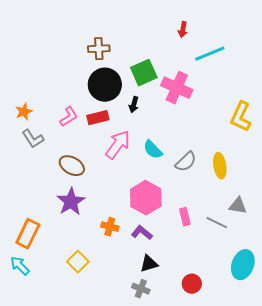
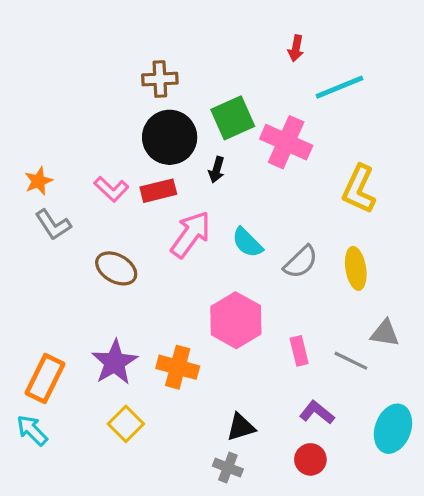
pink L-shape: (69, 117) -> (111, 189), turned 75
yellow L-shape: (241, 117) -> (359, 189), moved
purple star: (71, 202) -> (115, 362), moved
orange cross: (110, 227) -> (178, 367), size x1.4
purple L-shape: (142, 233) -> (317, 412), moved

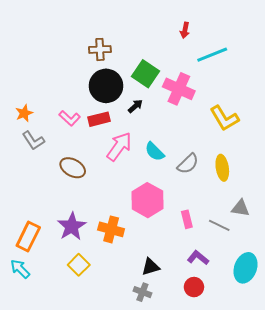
green square: (233, 118) -> (145, 74), turned -32
black arrow: (217, 170) -> (135, 106), turned -147
yellow L-shape: (359, 189) -> (224, 118), turned -56

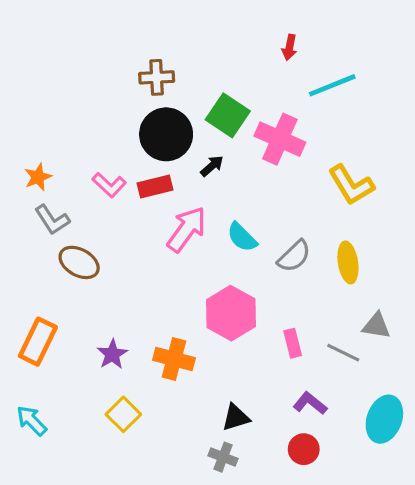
brown ellipse: (73, 168) -> (79, 262), moved
purple star: (72, 226) -> (112, 354), size x0.7
orange rectangle: (28, 236) -> (38, 342), moved

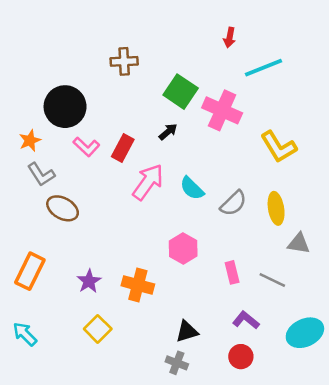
black circle: (166, 134) -> (65, 107), moved
red rectangle: (155, 187) -> (123, 148), turned -48
pink hexagon: (231, 313) -> (183, 249), size x0.7
gray triangle: (376, 326) -> (299, 244), moved
cyan ellipse: (384, 419) -> (305, 333), turned 45

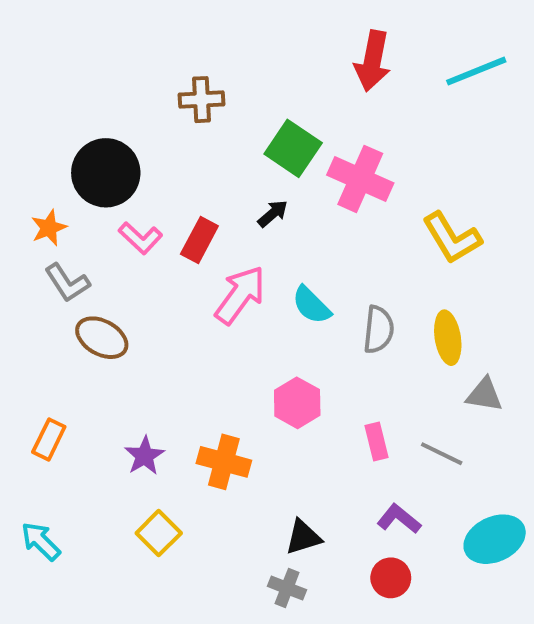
red arrow: (230, 38) -> (372, 61), size x1.8
cyan line: (263, 68) -> (476, 71), moved
gray semicircle: (233, 203) -> (379, 330), turned -40
orange rectangle: (30, 271) -> (49, 439), size x0.7

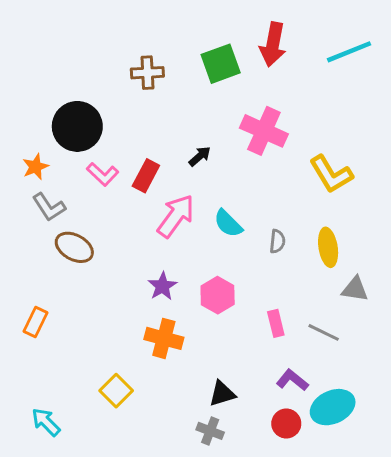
green square: (293, 148) -> (221, 64), moved, turned 36
gray semicircle: (379, 330) -> (277, 241), size x0.7
purple star: (144, 456) -> (162, 286), moved
cyan ellipse: (495, 539) -> (333, 407), moved
cyan arrow: (41, 541) -> (46, 422), moved

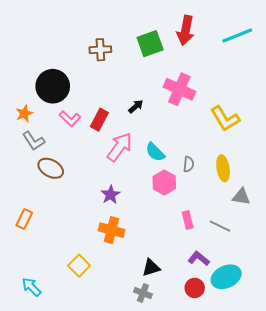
pink hexagon: (218, 295) -> (164, 182), moved

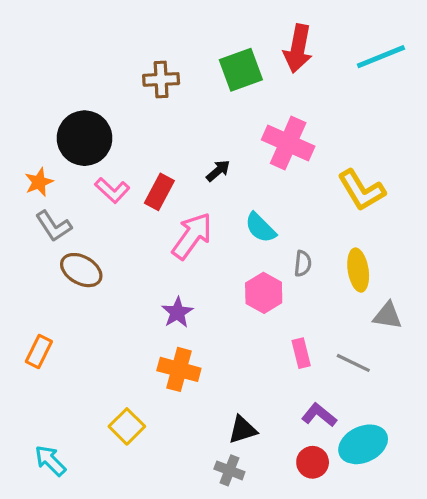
cyan semicircle: (155, 152) -> (260, 228), moved

